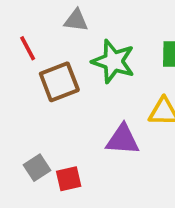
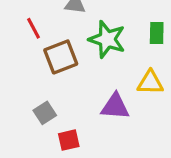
gray square: (37, 168) -> (45, 113), moved

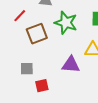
red line: (34, 28) -> (20, 16), turned 72
gray square: (45, 113) -> (27, 69), turned 32

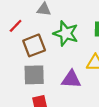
gray square: (27, 69) -> (34, 75), moved, size x1.5

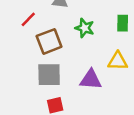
green star: (66, 33) -> (85, 28), size x0.7

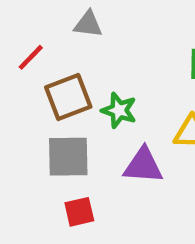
green star: (85, 28) -> (119, 110), moved

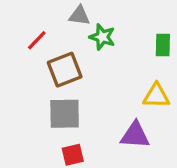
green star: (119, 110) -> (102, 37), moved
purple triangle: (143, 165) -> (135, 135), moved

